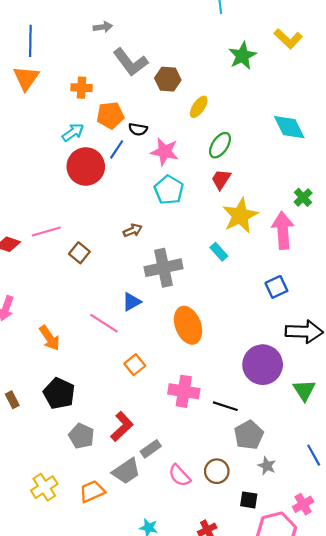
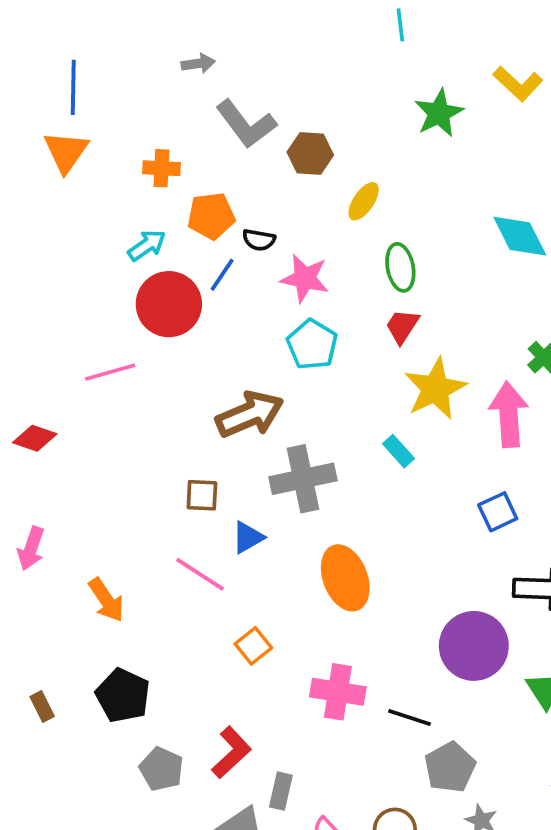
green ellipse: (220, 145) -> (400, 267), turned -45
brown arrow: (133, 230) -> (250, 414), size x2.0
pink line: (46, 231) -> (110, 372), moved
brown square: (79, 253) -> (202, 495), moved, turned -36
gray rectangle: (151, 449) -> (281, 791), turned -42

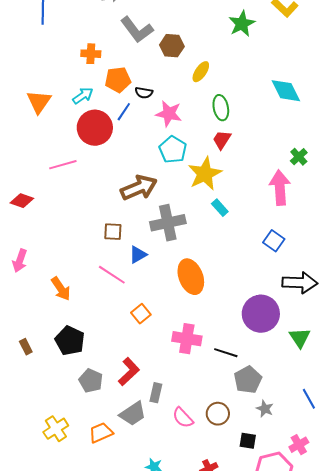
orange triangle: (66, 152) -> (39, 102), moved
yellow star: (435, 389) -> (205, 174), moved
blue square: (498, 512) -> (274, 241), turned -30

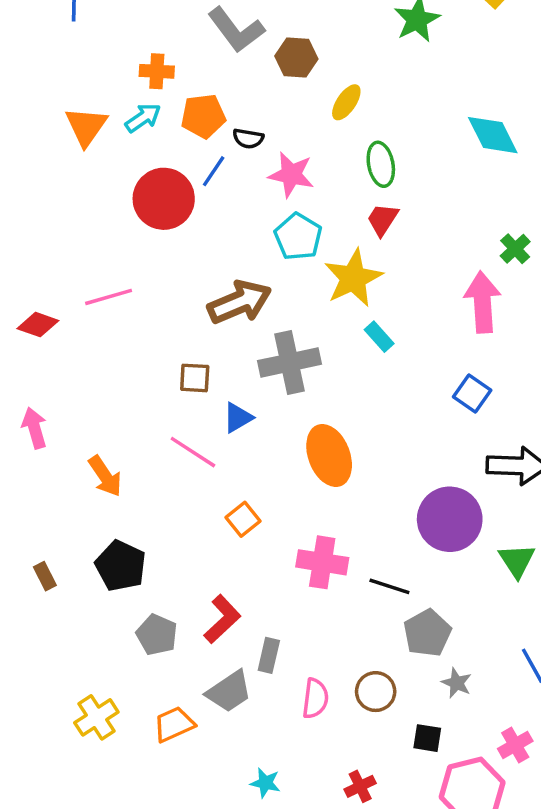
cyan arrow: (83, 96) -> (143, 118), moved
orange triangle: (39, 102) -> (86, 126), moved
pink line: (63, 165) -> (109, 297), moved
pink arrow: (20, 261) -> (34, 428), turned 145
pink semicircle: (183, 418) -> (315, 698), turned -130

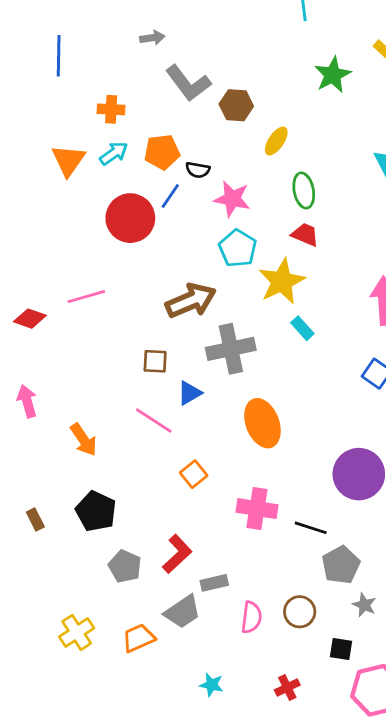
orange cross: (157, 71) -> (111, 109), moved
red trapezoid: (383, 219) -> (305, 235), turned 80
gray rectangle: (269, 655) -> (214, 583), turned 64

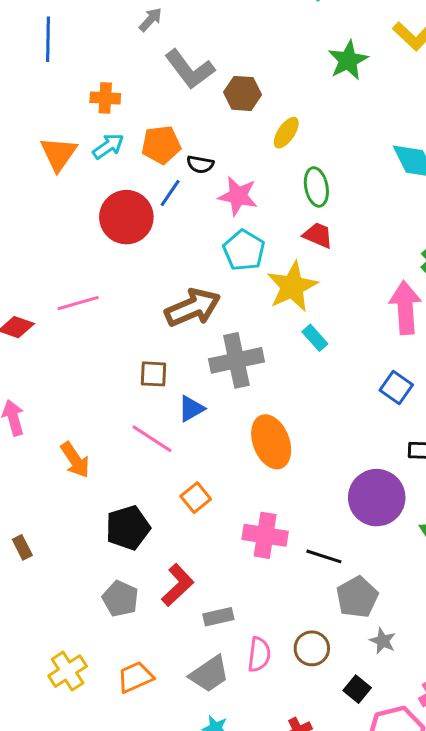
gray arrow: (152, 38) -> (150, 20), turned -40
black pentagon: (96, 511) -> (128, 528), moved, turned 30
gray trapezoid: (183, 612) -> (209, 674), moved
black square: (341, 649) -> (357, 689), turned 30

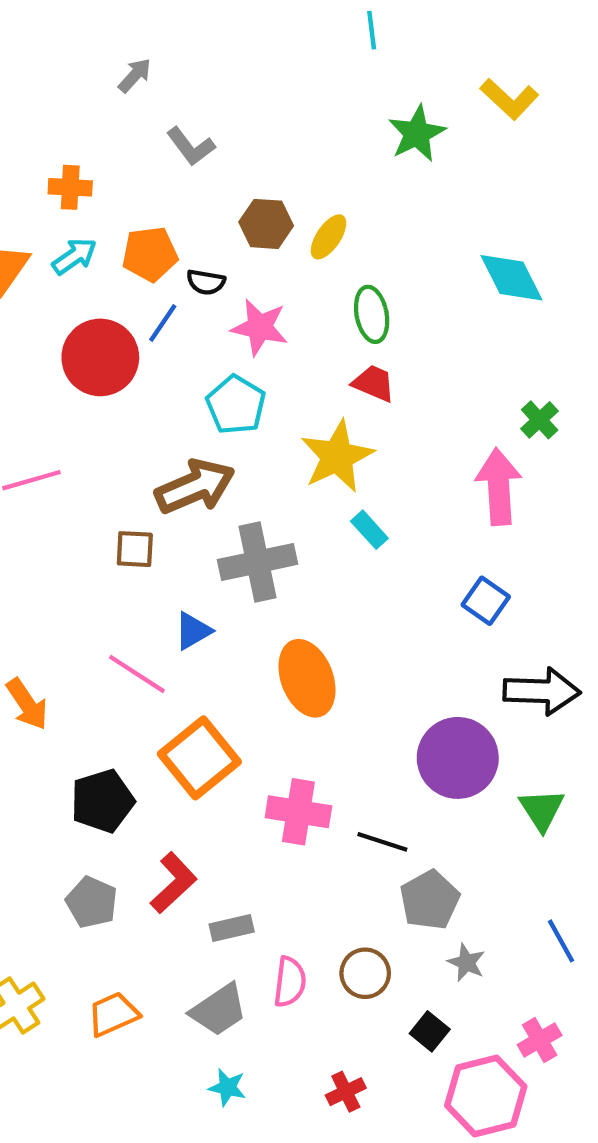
gray L-shape: (190, 69) -> (191, 146), size x0.7
brown hexagon: (242, 93) -> (266, 224), moved
cyan pentagon: (244, 250) -> (236, 405), moved
brown square: (154, 374) -> (135, 549), moved
orange square: (196, 498) -> (199, 758), size x1.8

